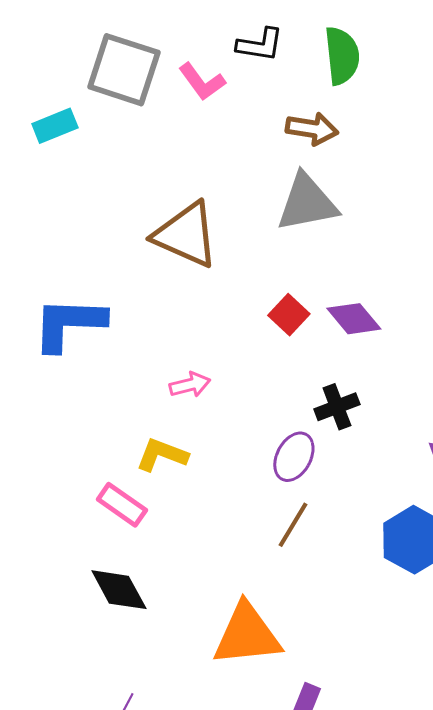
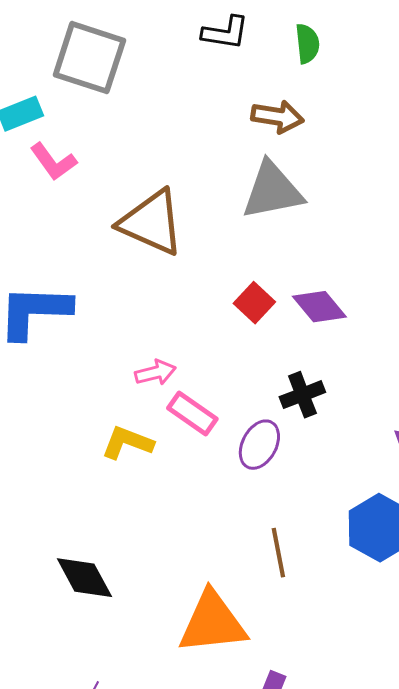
green semicircle: (342, 56) -> (307, 44), size x0.7
pink L-shape: (202, 82) -> (53, 162), moved
pink rectangle: (122, 505) -> (192, 414), moved
brown line: (293, 525) -> (278, 553), moved, turned -42

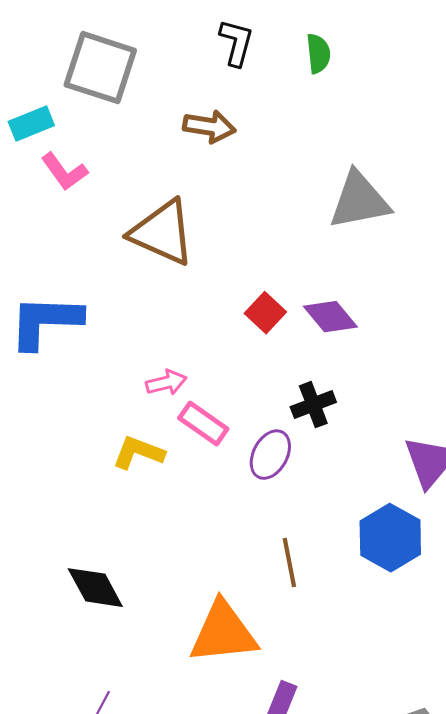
black L-shape: (225, 33) -> (236, 43), turned -84
brown arrow: (277, 117) -> (209, 127), moved
gray triangle: (272, 191) -> (359, 201), moved

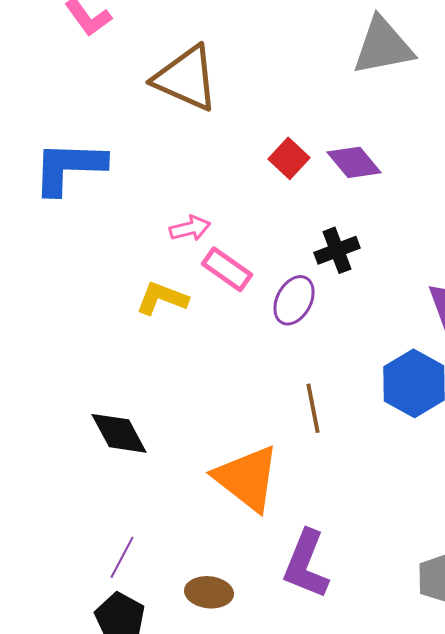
orange triangle: (223, 633) -> (247, 478), turned 44

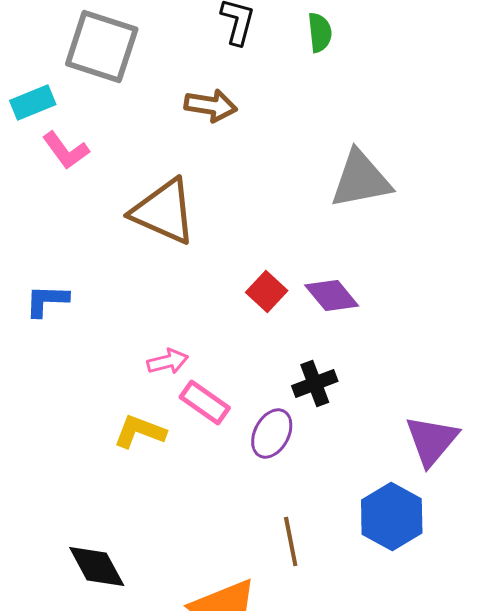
blue L-shape: (69, 167) -> (47, 300), size x0.6

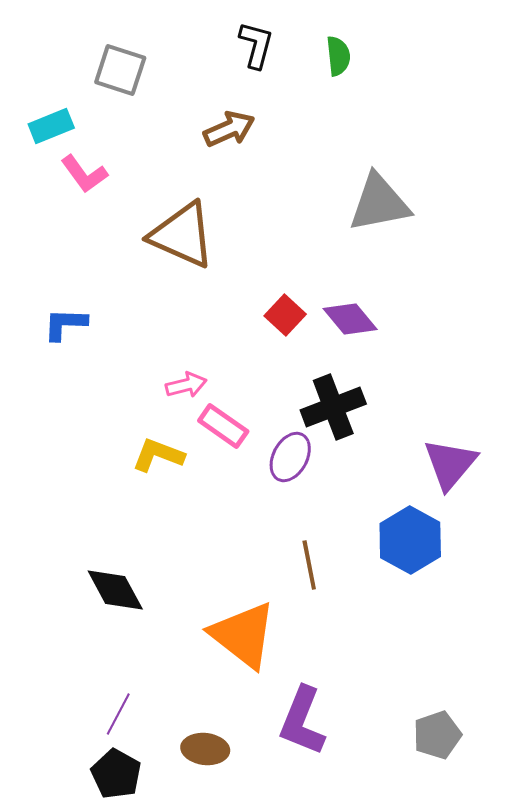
gray square: (102, 46) -> (120, 70), size x0.7
brown arrow: (211, 106) -> (229, 129), turned -33
black cross: (315, 384) -> (333, 407), size x1.4

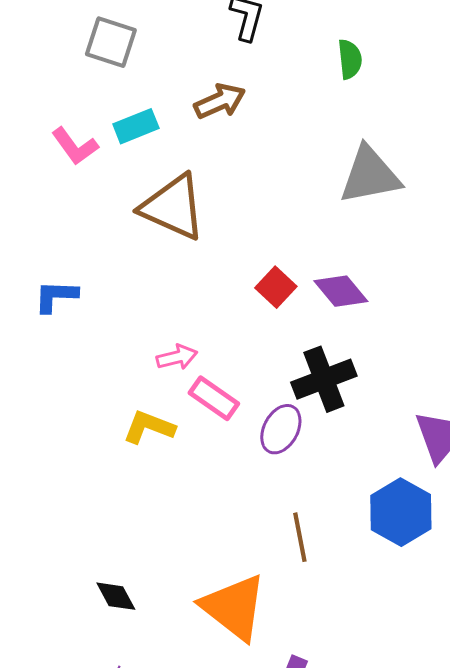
green semicircle: (338, 56) -> (350, 59), moved
cyan rectangle: (51, 126) -> (136, 126), moved
black diamond: (115, 590) -> (116, 596), moved, size x0.7

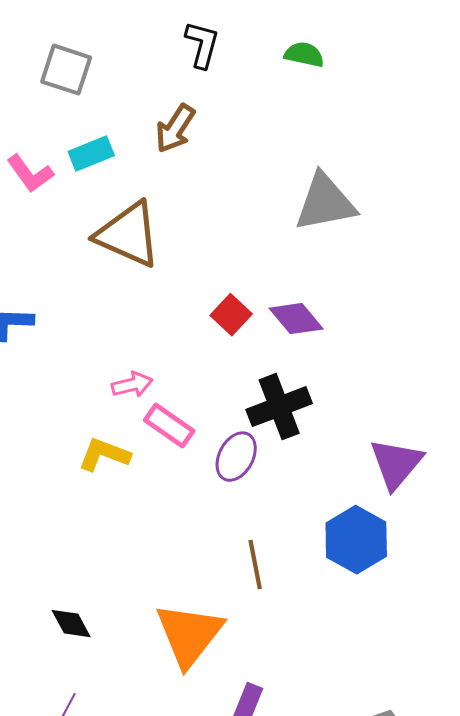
green semicircle: (350, 59) -> (304, 55), moved, turned -72
brown arrow: (220, 101) -> (175, 129), turned 147
orange triangle: (234, 607) -> (189, 635), turned 30

